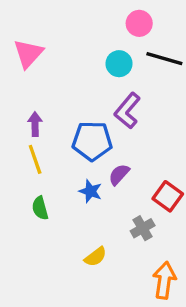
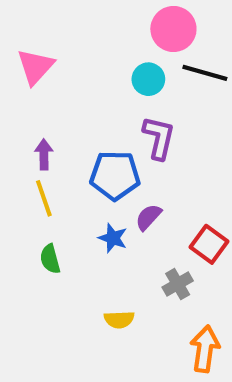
pink circle: (139, 23) -> (173, 29), size x1.4
purple L-shape: (127, 111) -> (159, 138), turned 153
yellow semicircle: (96, 257) -> (119, 320), turned 35

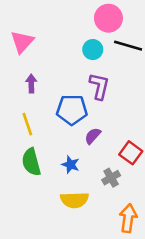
purple arrow: (44, 154) -> (31, 84), moved
blue star: (113, 238) -> (71, 165), moved
green semicircle: (50, 259) -> (31, 162), size x1.5
yellow semicircle: (119, 320) -> (74, 200), size x1.5

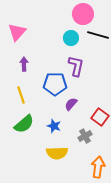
green semicircle: (31, 162) -> (24, 124), turned -115

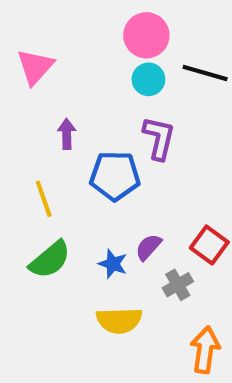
pink circle: (83, 14) -> (146, 35), moved
purple arrow: (24, 64) -> (67, 134), moved
purple semicircle: (71, 104) -> (148, 247), moved

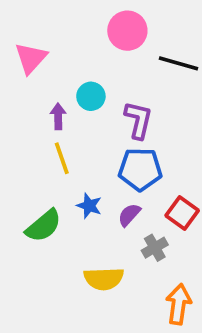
cyan circle: (148, 79) -> (91, 96), moved
blue pentagon: (115, 176) -> (140, 169), moved
yellow line: (44, 199) -> (62, 158), moved
blue star: (113, 264) -> (89, 206), moved

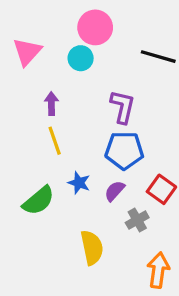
pink circle: (127, 31) -> (95, 27), moved
cyan circle: (91, 96) -> (81, 58), moved
yellow semicircle: (104, 279) -> (92, 248), turned -100

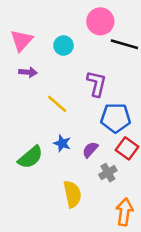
pink circle: (95, 27) -> (100, 21), moved
purple arrow: (51, 104) -> (28, 72), moved, turned 96
yellow line: (55, 141) -> (57, 104), moved, turned -30
blue pentagon: (124, 150) -> (116, 118), moved

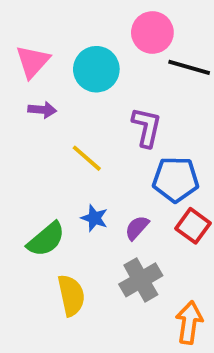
cyan circle: (64, 46) -> (96, 69), size x1.5
gray cross: (108, 173) -> (141, 280), moved, size x1.5
yellow semicircle: (72, 194) -> (71, 295), moved

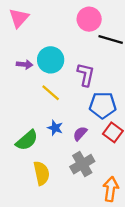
pink triangle: (33, 61) -> (19, 18), moved
cyan circle: (96, 69) -> (51, 60), moved

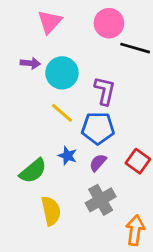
pink triangle: (19, 18) -> (50, 22), moved
purple arrow: (25, 64) -> (30, 63), moved
blue pentagon: (103, 105) -> (98, 128), moved

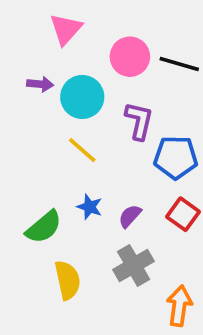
pink circle: (109, 23) -> (130, 57), moved
blue pentagon: (98, 128) -> (176, 157), moved

